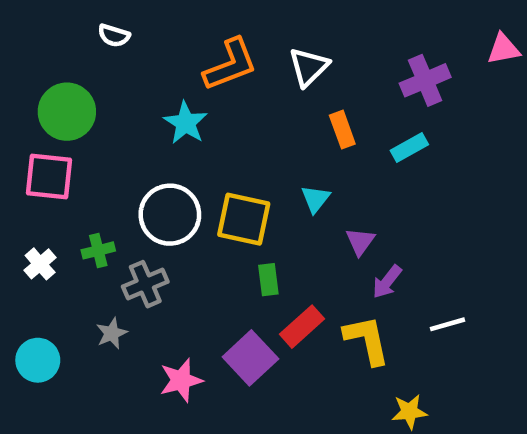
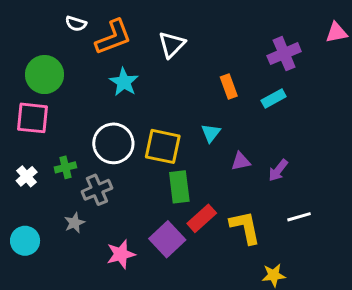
orange L-shape: (230, 65) -> (113, 37), moved
white triangle: (309, 67) -> (172, 45), moved
purple triangle: (360, 241) -> (241, 161), turned 42
green rectangle: (268, 280) -> (179, 187), size x1.5
purple arrow: (387, 282) -> (278, 170), moved

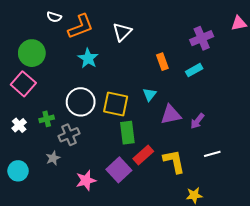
pink square: (33, 118) -> (23, 84), turned 35
purple triangle: (241, 161) -> (171, 115), size x1.5

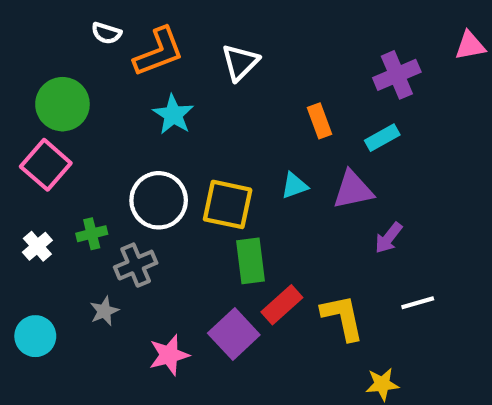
cyan triangle: (150, 94) -> (294, 186), turned 32
purple triangle: (171, 115) -> (353, 190), moved

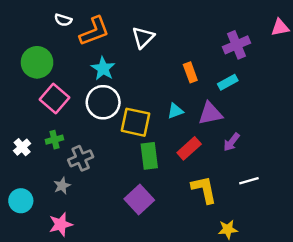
pink square: (46, 165) -> (54, 98), moved
white circle: (159, 200) -> (103, 102), moved
red rectangle: (282, 305) -> (189, 148), moved
pink star: (169, 355) -> (61, 224), moved

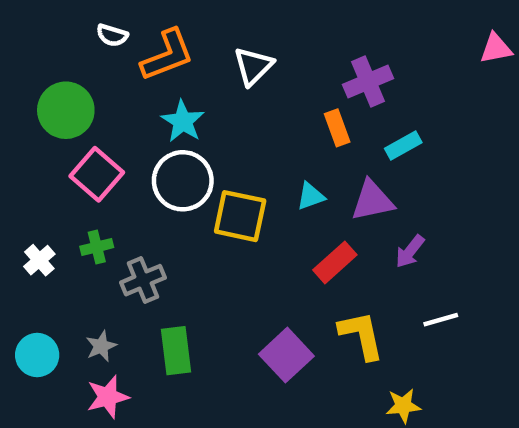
purple cross: (236, 45) -> (368, 82), moved
green rectangle: (149, 156) -> (176, 351), moved
gray star: (62, 186) -> (101, 346), moved
purple square: (139, 199) -> (286, 355), moved

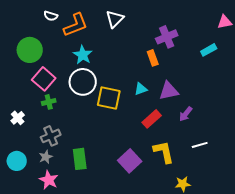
white triangle: (253, 66) -> (115, 19), moved
cyan rectangle: (403, 145) -> (209, 50), moved
green cross: (97, 247) -> (49, 102), moved
gray cross: (143, 280) -> (51, 136), moved
pink star: (108, 397) -> (49, 180), turned -30

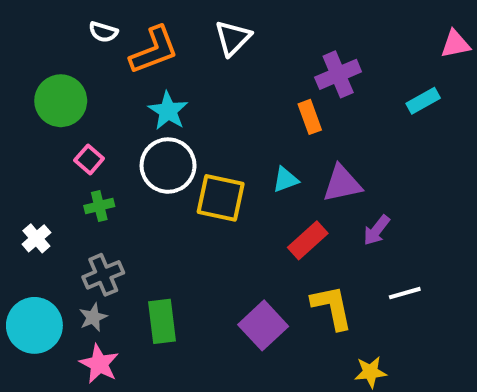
pink square: (44, 79) -> (89, 159), size x0.6
cyan circle: (17, 161) -> (34, 325), size x1.4

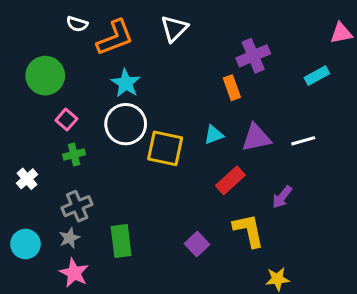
purple arrow: (377, 230) -> (282, 197), moved
white line: (405, 293) -> (303, 141), moved
cyan circle: (34, 325) -> (25, 244), size x0.7
purple square: (263, 325) -> (197, 244), size x0.7

